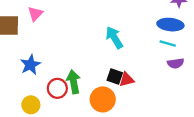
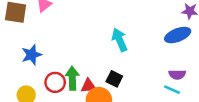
blue ellipse: (170, 25) -> (178, 35), turned -35
cyan line: (168, 44) -> (172, 90), moved
red triangle: (127, 80) -> (88, 86), moved

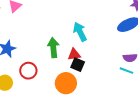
green arrow: (72, 78) -> (53, 48), moved
red triangle: (88, 86) -> (74, 54), moved

